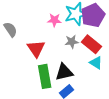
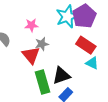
pink star: (54, 20) -> (31, 25), moved
gray star: (72, 42) -> (42, 44), moved

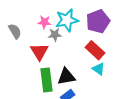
cyan star: (67, 16) -> (67, 20), moved
gray star: (42, 44) -> (55, 35), moved

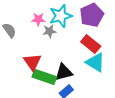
red triangle: (39, 52) -> (32, 62), moved
cyan triangle: (99, 69) -> (95, 62), size x1.5
green rectangle: (47, 80) -> (44, 77), turned -60

